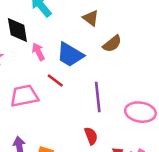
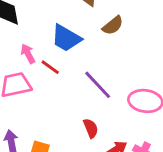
pink arrow: (38, 52) -> (28, 54), moved
purple line: (98, 97) -> (98, 85), turned -36

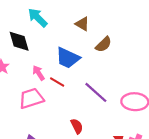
red semicircle: (91, 128) -> (77, 126), moved

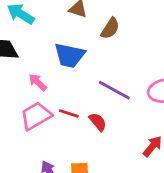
red line: (57, 82) -> (69, 113), moved
red semicircle: (77, 126) -> (98, 122), moved

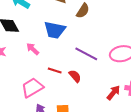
pink trapezoid: (36, 116) -> (32, 88), moved

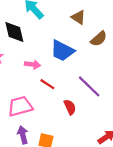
pink arrow: (33, 49) -> (33, 64), turned 128
red line: (55, 70) -> (47, 84), moved

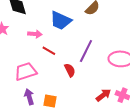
purple line: (89, 86) -> (86, 51), turned 75

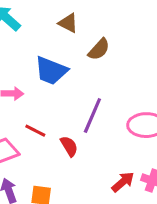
red line: (49, 51) -> (35, 131), moved

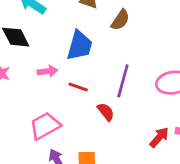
blue trapezoid: (51, 71) -> (80, 45), turned -88
red line: (35, 131) -> (78, 87), moved

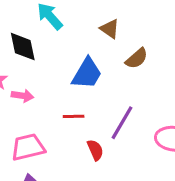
pink arrow: (47, 71) -> (22, 96), moved
red line: (78, 87) -> (74, 116), turned -36

